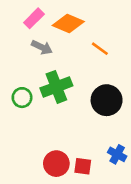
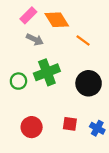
orange diamond: (68, 24) -> (57, 20), turned 35
red circle: (56, 164) -> (32, 127), moved
red square: (83, 166) -> (70, 124), moved

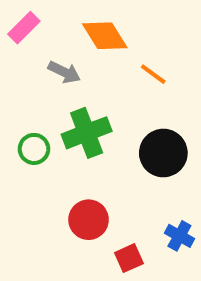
pink rectangle: (28, 15) -> (24, 28), moved
red square: (70, 124) -> (129, 258), moved, turned -32
red circle: (32, 127) -> (89, 220), moved

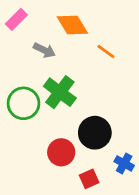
green cross: (87, 133) -> (60, 92), turned -32
green circle: (34, 149) -> (23, 103), size x1.5
black circle: (163, 153) -> (95, 133), moved

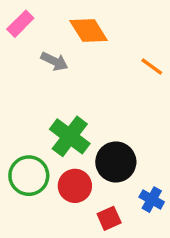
orange line: (106, 52) -> (152, 66), moved
green cross: (60, 92) -> (70, 136), moved
green circle: (23, 103) -> (29, 176), moved

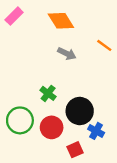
gray arrow: (54, 61) -> (67, 54), moved
green cross: (70, 136) -> (48, 93), size x0.6
blue cross: (152, 200) -> (96, 131), moved

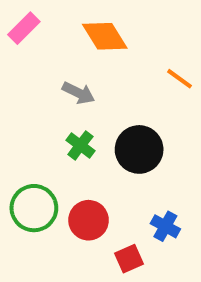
gray arrow: (67, 54) -> (78, 93), moved
green cross: (48, 93) -> (80, 145), moved
black circle: (80, 111) -> (139, 149), moved

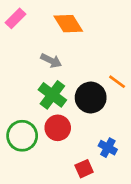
orange line: (180, 79) -> (117, 82), moved
green cross: (80, 145) -> (52, 95), size x1.5
red circle: (89, 220) -> (58, 128), moved

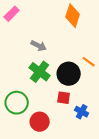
orange diamond: (68, 24) -> (73, 16), moved, turned 50
red circle: (58, 128) -> (40, 122), moved
red square: (84, 169) -> (64, 98), moved, turned 32

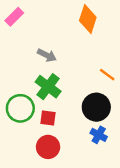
black circle: (69, 74) -> (96, 107), moved
red square: (64, 98) -> (48, 118), moved
green circle: (17, 103) -> (20, 108), moved

